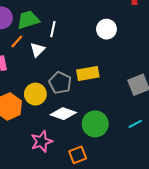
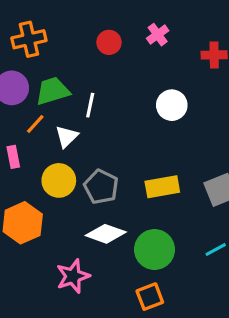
yellow rectangle: (88, 73) -> (162, 187), moved
yellow circle: (35, 94) -> (59, 180), moved
orange square: (78, 155) -> (150, 297), moved

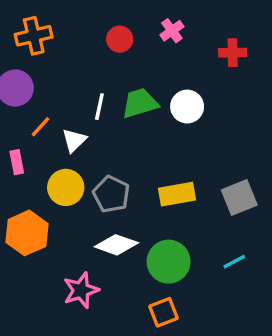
green trapezoid: (52, 91) -> (140, 103), moved

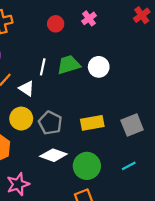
red cross: (233, 53) -> (142, 15), moved, turned -35
white triangle: (74, 140) -> (27, 88), turned -42
pink star: (81, 290) -> (18, 184), moved

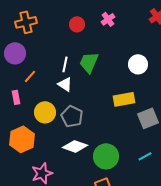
green trapezoid: (69, 65) -> (89, 62), turned -50
white circle: (99, 67) -> (138, 64), moved
white triangle: (27, 88) -> (65, 84), moved
yellow rectangle: (92, 123) -> (124, 99), moved

